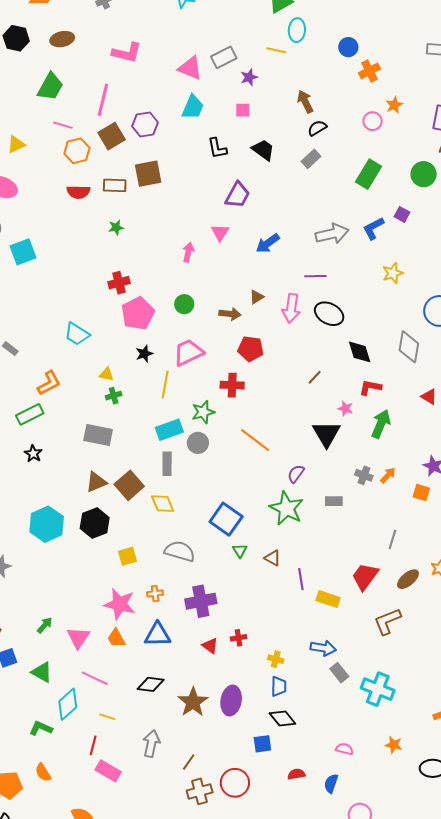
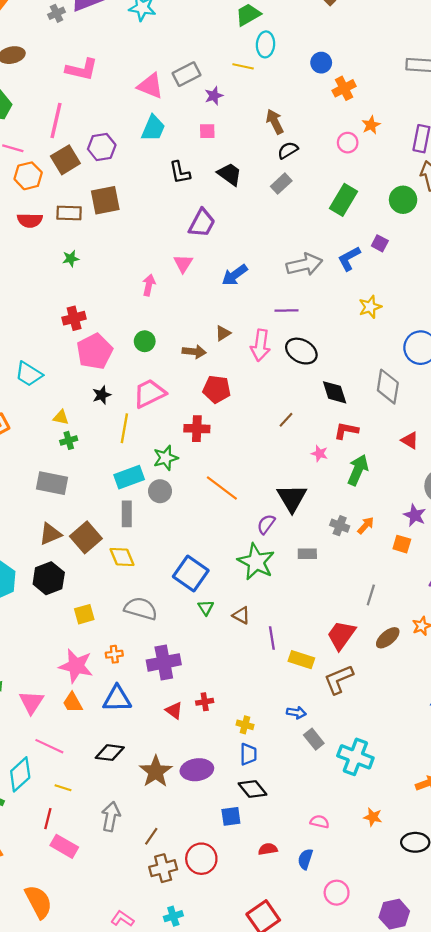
black triangle: (326, 434) -> (292, 498), moved
brown L-shape: (387, 621) -> (339, 679), moved
blue arrow: (323, 648) -> (296, 713), size x0.7
purple ellipse: (231, 701) -> (197, 770), turned 72

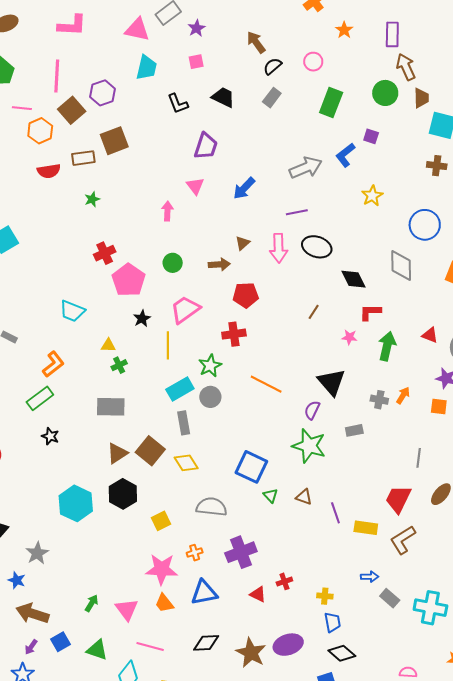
pink circle: (348, 143) -> (313, 62), moved
red triangle: (410, 440) -> (430, 335), moved

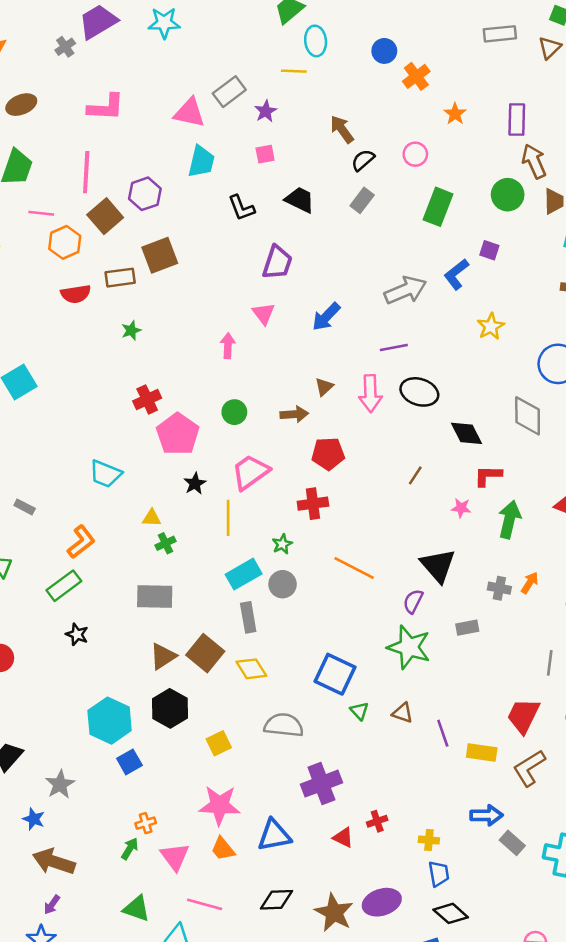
green star: (210, 366) -> (282, 544), size x0.7
orange cross: (195, 553) -> (146, 823), moved
blue arrow: (370, 577) -> (486, 815), size x1.4
blue square: (61, 642) -> (129, 762), moved

